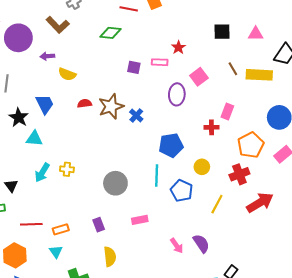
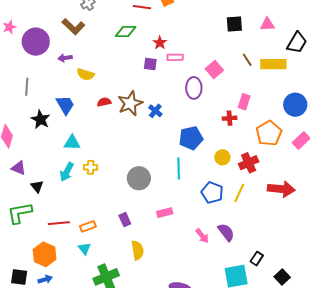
red star: (178, 47) -> (160, 43), moved
cyan triangle: (34, 139) -> (72, 143), moved
red cross: (239, 174) -> (249, 163), moved
blue pentagon: (182, 191) -> (212, 193), moved
red arrow: (260, 203) -> (281, 189), turned 40

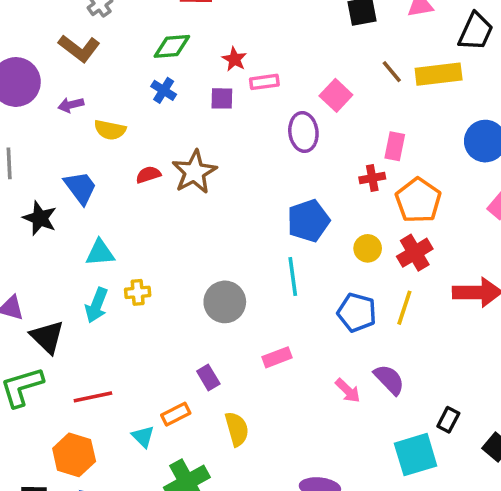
blue cross: (155, 111) -> (164, 90), moved
orange pentagon: (269, 133) -> (418, 200), moved
black triangle: (37, 187) -> (47, 337), size x1.5
orange rectangle: (88, 226) -> (176, 414), moved

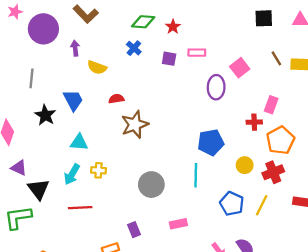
red star: (234, 59) -> (173, 27), moved
purple arrow: (71, 105) -> (75, 48), turned 88
brown star: (194, 172) -> (135, 124), moved
red line: (93, 397) -> (80, 208), moved

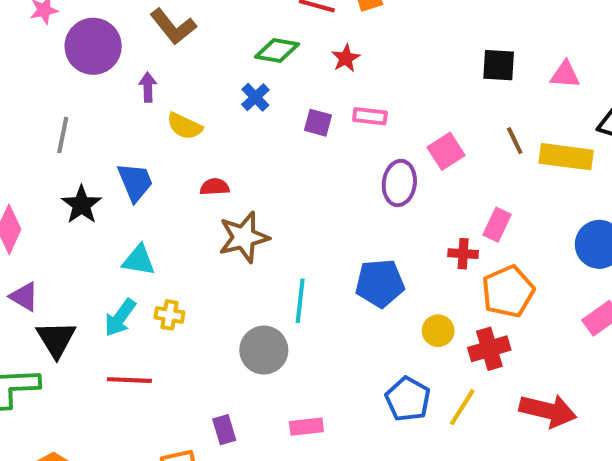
red star: (173, 27) -> (346, 58), moved
cyan line: (196, 175) -> (300, 301), moved

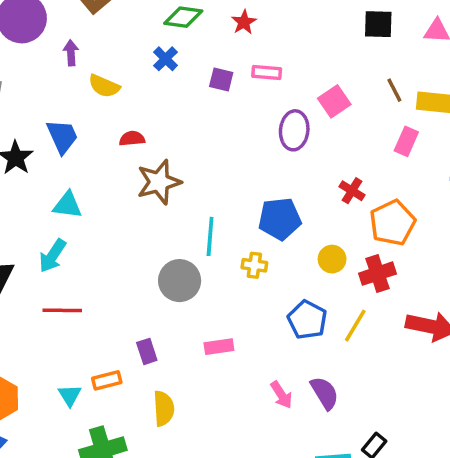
pink rectangle: (497, 225) -> (406, 141), moved
red cross: (463, 254) -> (352, 191), turned 30
yellow cross: (169, 315) -> (254, 265), moved

